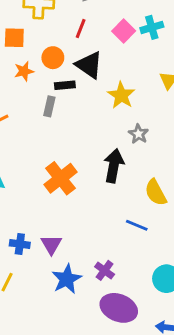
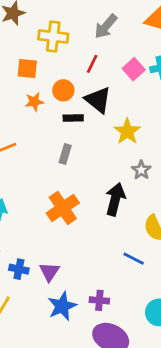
gray rectangle: (49, 106) -> (65, 154), moved
purple cross: (105, 270) -> (99, 300), turned -36

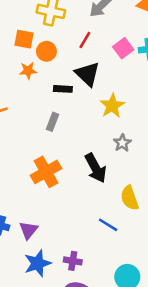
orange circle: (63, 90) -> (46, 51), moved
black arrow: (115, 199) -> (96, 168), turned 132

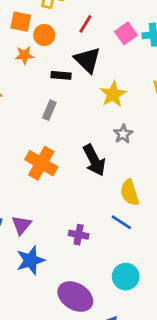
orange cross: (46, 172) -> (41, 163), turned -32
blue line: (108, 225) -> (121, 222), moved
purple cross: (73, 261) -> (79, 235), moved

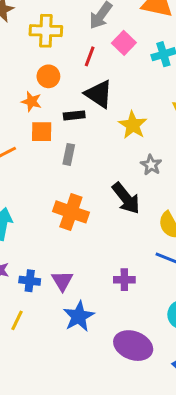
orange square: (21, 22) -> (42, 132), moved
pink square: (126, 33) -> (124, 43), moved
orange star: (24, 55) -> (31, 102), turned 30

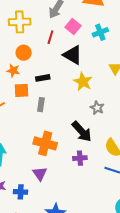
black triangle: (99, 94) -> (73, 55), moved
purple cross: (124, 280) -> (80, 158), moved
purple triangle: (62, 281) -> (40, 174), moved

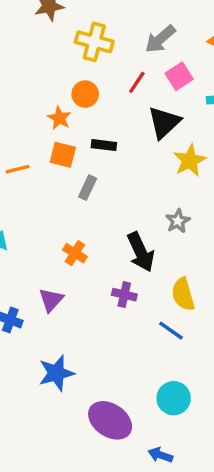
black triangle: (73, 55) -> (164, 122), turned 30
yellow star: (83, 82) -> (190, 161), moved
orange cross: (45, 143) -> (75, 253), size x0.6

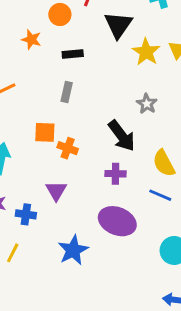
orange circle: (85, 94) -> (60, 14), moved
orange square: (63, 155) -> (45, 132), moved
purple ellipse: (110, 420) -> (117, 221), moved

